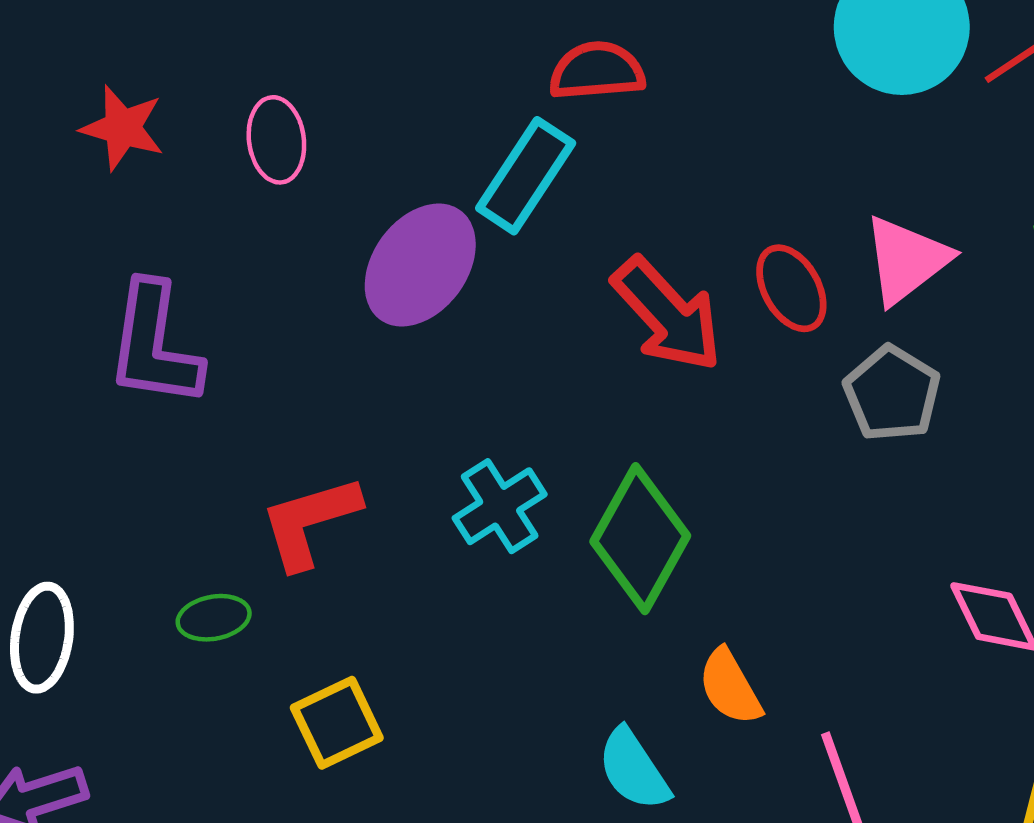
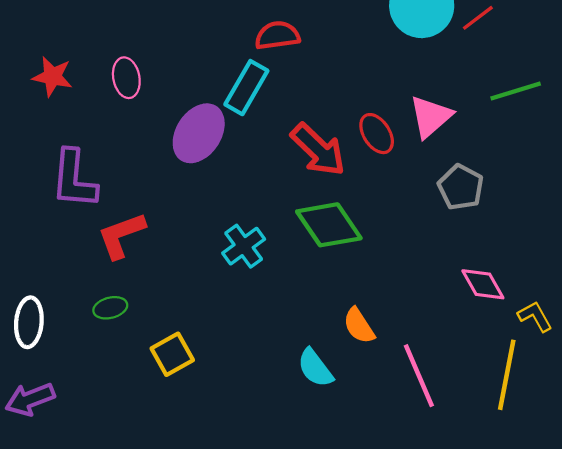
gray pentagon: (892, 394) -> (461, 187), moved
red L-shape: (310, 522) -> (121, 235), moved
green diamond: (640, 539) -> (329, 225), moved, turned -60

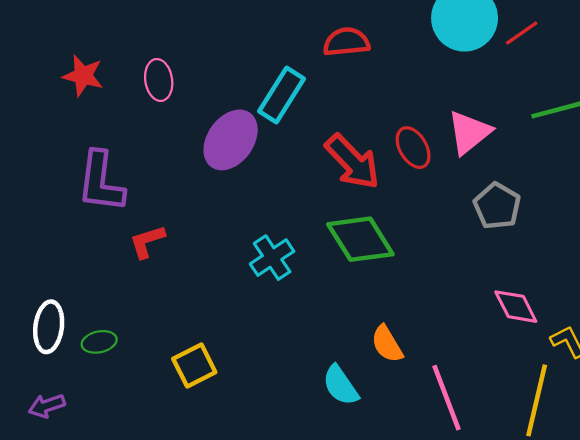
red semicircle: (277, 35) -> (346, 42), moved
red L-shape: (121, 235) -> (147, 241), size x0.7
green ellipse: (110, 308) -> (99, 342), moved
purple arrow: (30, 399) -> (47, 406), size x0.7

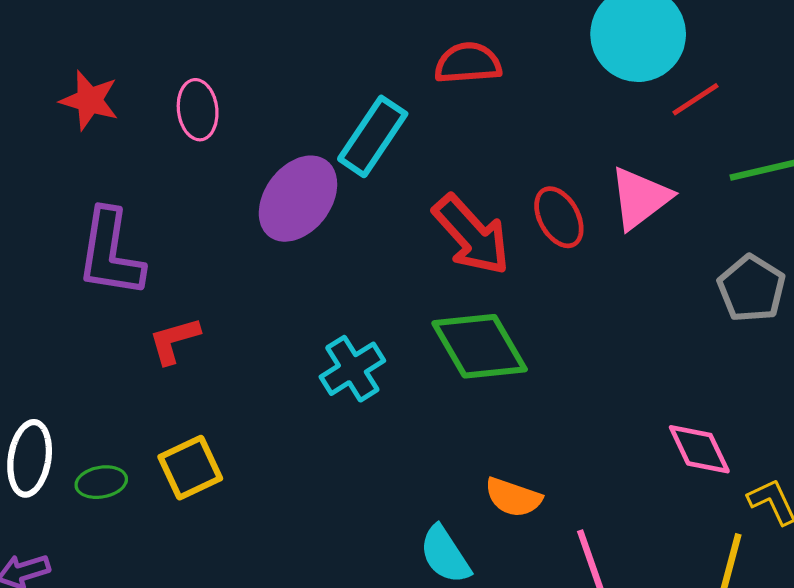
red line: (522, 33) -> (696, 99), moved
gray pentagon: (497, 206) -> (752, 288), moved
orange semicircle: (387, 344) -> (513, 497), turned -42
yellow square: (194, 366) -> (190, 468), moved

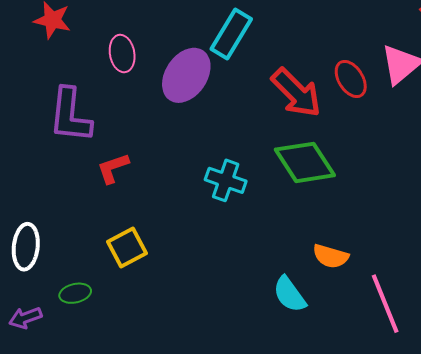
pink ellipse: (198, 110) -> (122, 54), moved
cyan cross: (352, 369) -> (226, 180), turned -36
green ellipse: (101, 482) -> (75, 293), moved

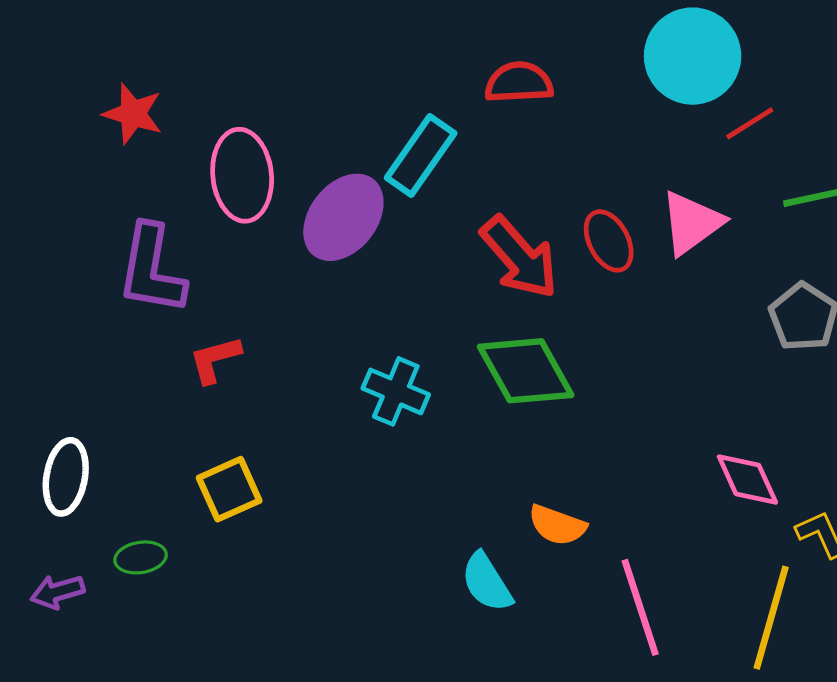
pink ellipse: (122, 54) -> (242, 175), size x1.5

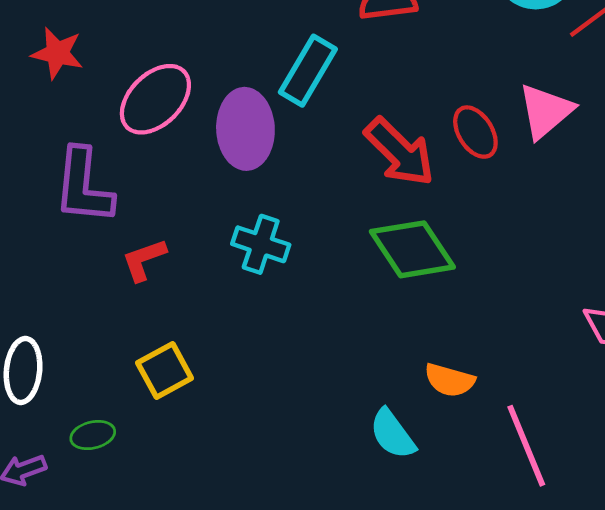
pink ellipse: (242, 175) -> (155, 99), turned 56
purple ellipse: (343, 217) -> (245, 129), turned -36
cyan cross: (396, 391) -> (261, 244), moved

